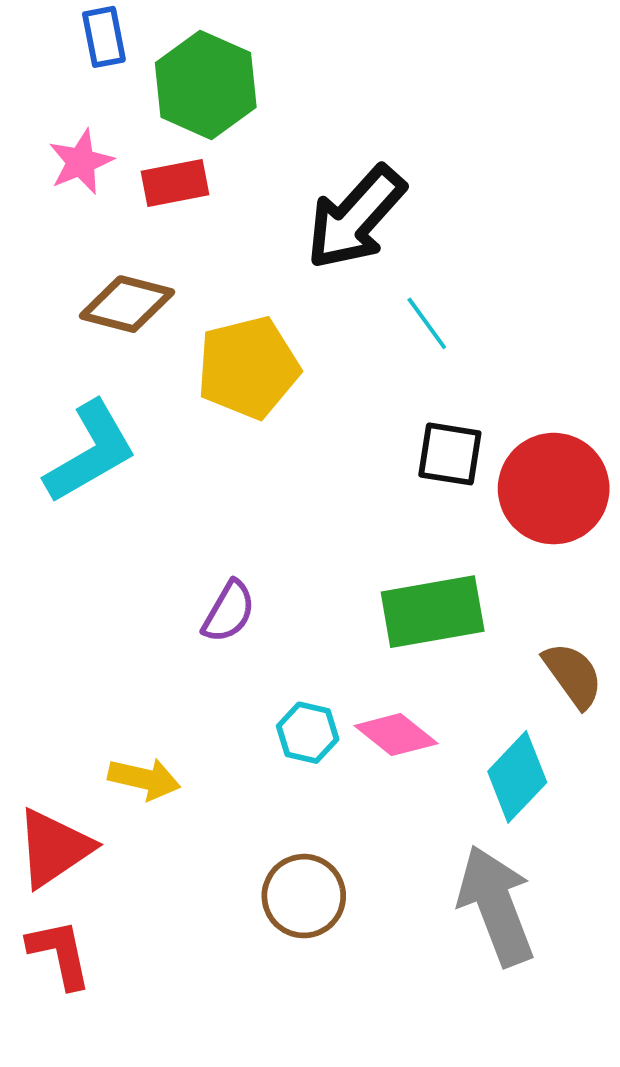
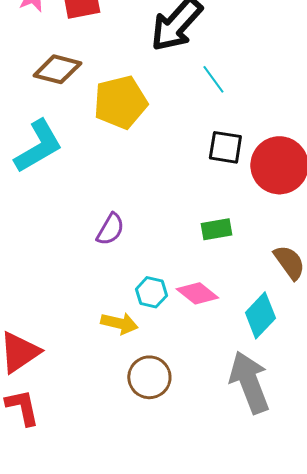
green rectangle: (433, 612) -> (216, 229), size x0.6
yellow arrow: (144, 779) -> (119, 323), moved

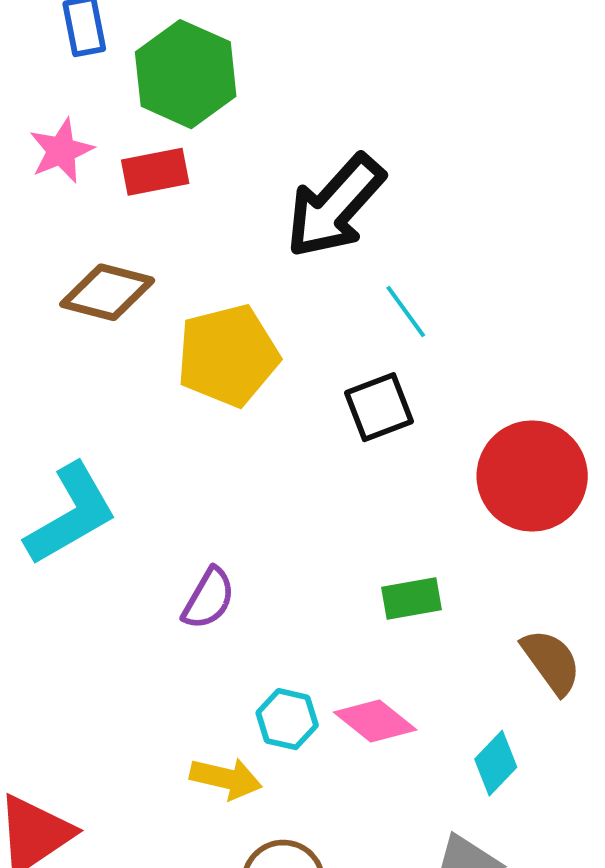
cyan L-shape: (38, 146) -> (71, 514), moved
black square: (225, 147) -> (379, 407), moved, turned -30
cyan diamond: (260, 315) -> (496, 763), size x0.7

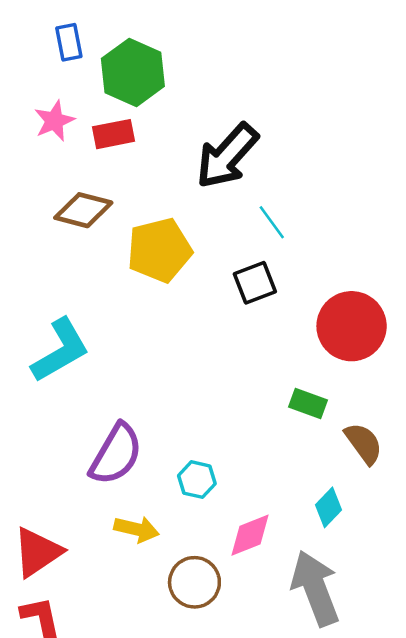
purple semicircle: (209, 598) -> (116, 454), moved, size x1.6
green rectangle: (412, 598) -> (308, 403), moved, turned 30
pink diamond: (375, 721) -> (250, 535), moved, turned -60
yellow arrow: (226, 778) -> (136, 529), moved

